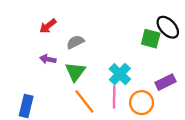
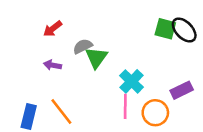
green square: (151, 39) -> (165, 29), moved
green triangle: (75, 72) -> (96, 58), moved
orange line: (84, 101) -> (61, 111), moved

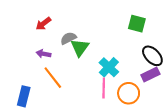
black ellipse: (184, 30) -> (152, 56), moved
orange line: (61, 111) -> (53, 78), moved

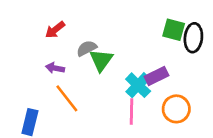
black ellipse: (152, 56) -> (193, 38), moved, turned 50
purple rectangle: (150, 75) -> (156, 76), moved
orange circle: (129, 93) -> (176, 109), moved

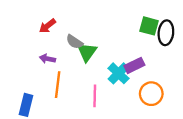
gray semicircle: (87, 48) -> (74, 42), turned -120
orange line: (67, 98) -> (58, 85), turned 45
pink line: (131, 112) -> (95, 96), moved

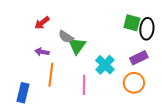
purple rectangle: (134, 65) -> (139, 58), moved

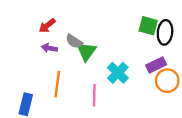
purple arrow: (42, 52) -> (49, 48), moved
orange circle: (134, 83) -> (167, 81), moved

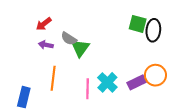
purple rectangle: (156, 65) -> (137, 82), moved
cyan cross: (118, 73) -> (107, 82), moved

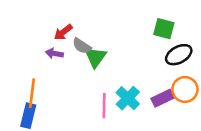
red arrow: (44, 24) -> (63, 32), moved
black ellipse: (153, 30) -> (179, 55), moved, turned 55
orange line: (53, 78) -> (32, 93), moved

